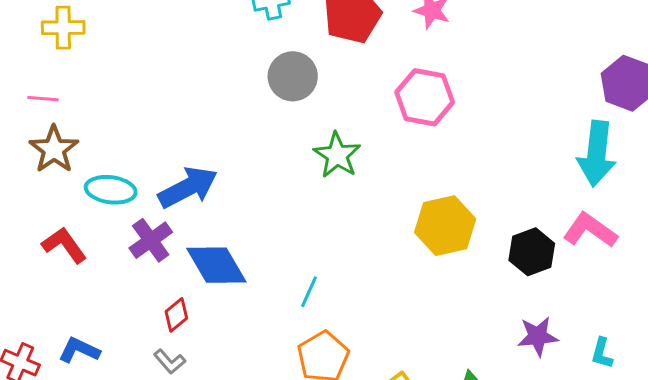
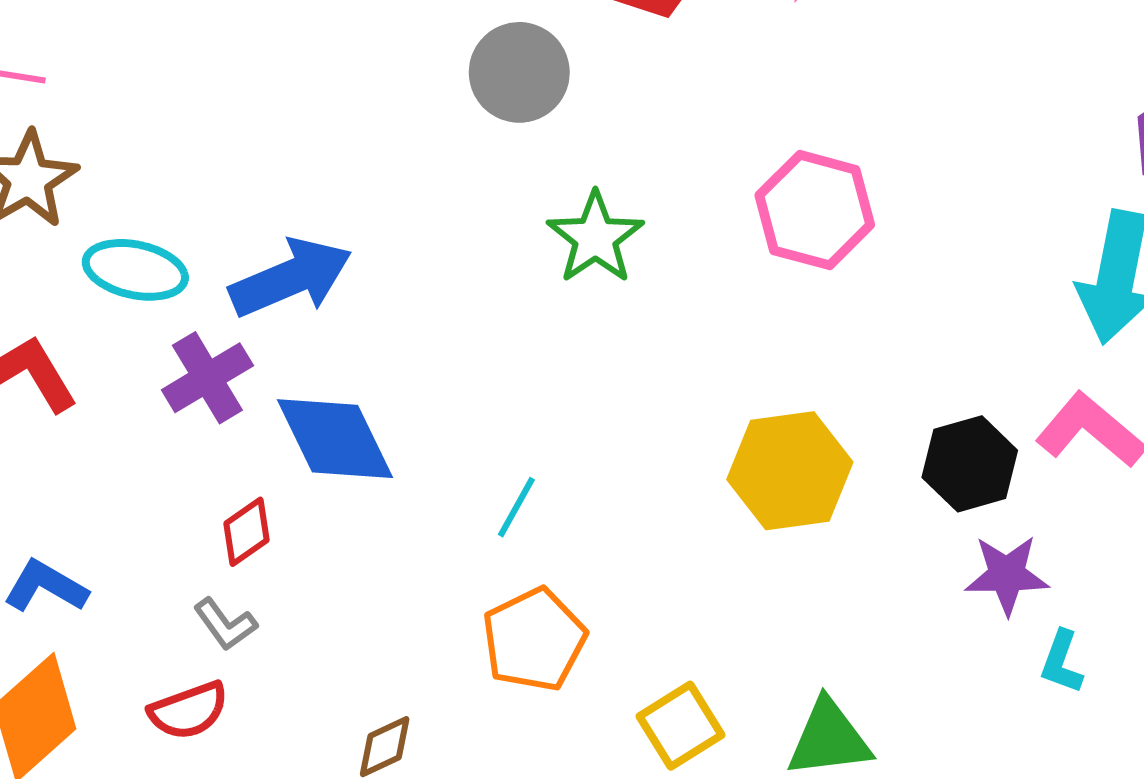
pink hexagon: (425, 97) -> (815, 210), moved
yellow hexagon: (445, 226) -> (790, 471), moved
purple star: (538, 336) -> (1007, 575), moved
cyan L-shape: (602, 353) -> (1062, 662), moved

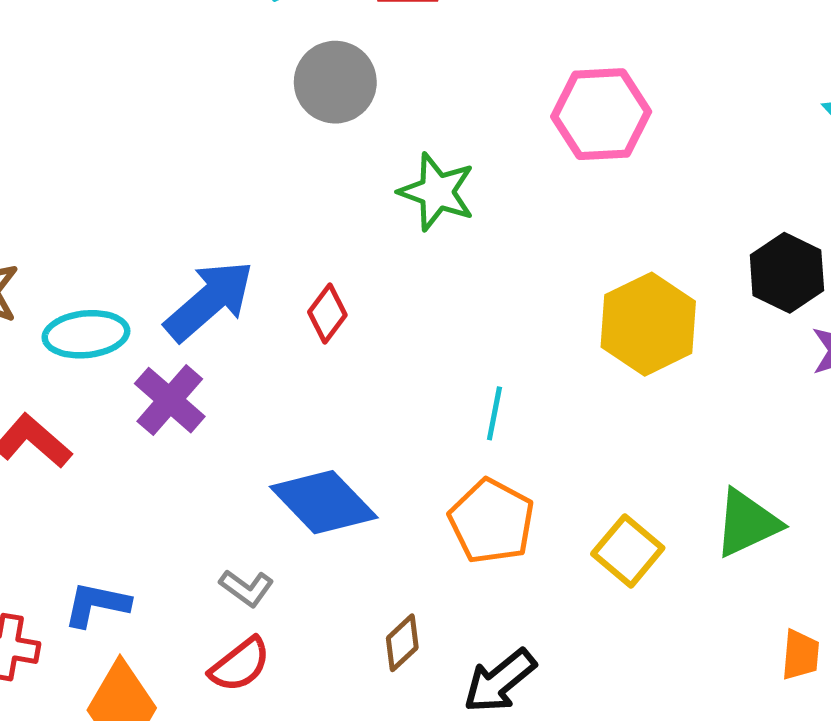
blue diamond: (335, 439) -> (324, 502), moved
cyan line: (516, 507) -> (494, 413), moved
red diamond: (246, 532) -> (327, 314), moved

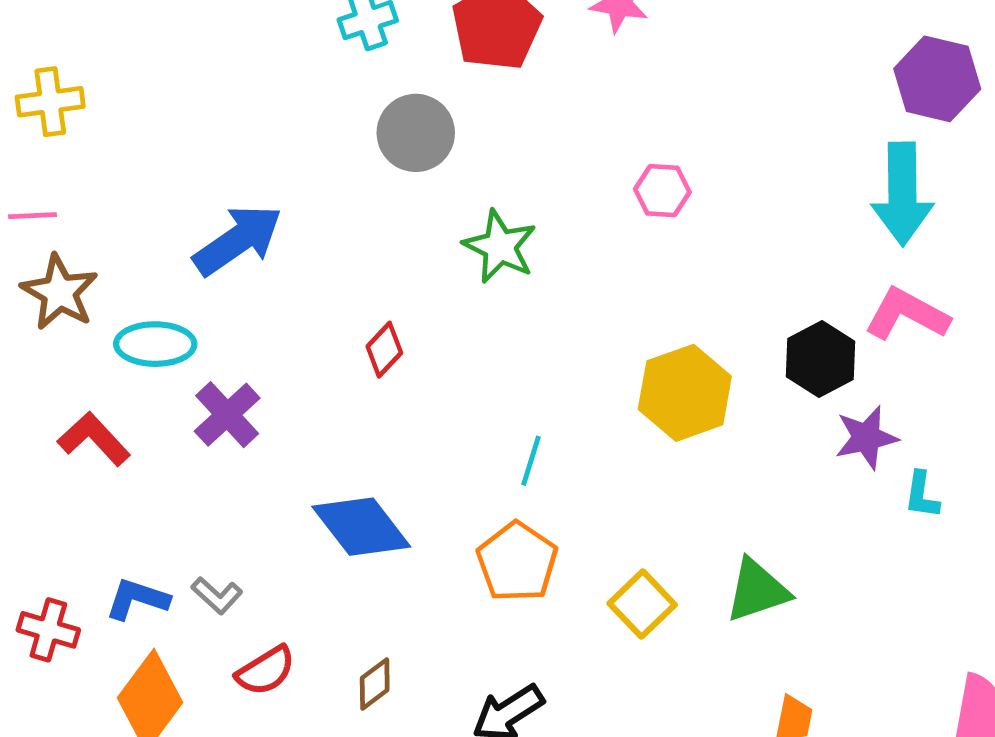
pink hexagon: (601, 114) -> (662, 191), size x0.6
blue arrow: (209, 301) -> (238, 240), moved
gray L-shape: (247, 588) -> (217, 595), moved
brown diamond: (402, 643) -> (375, 684), moved

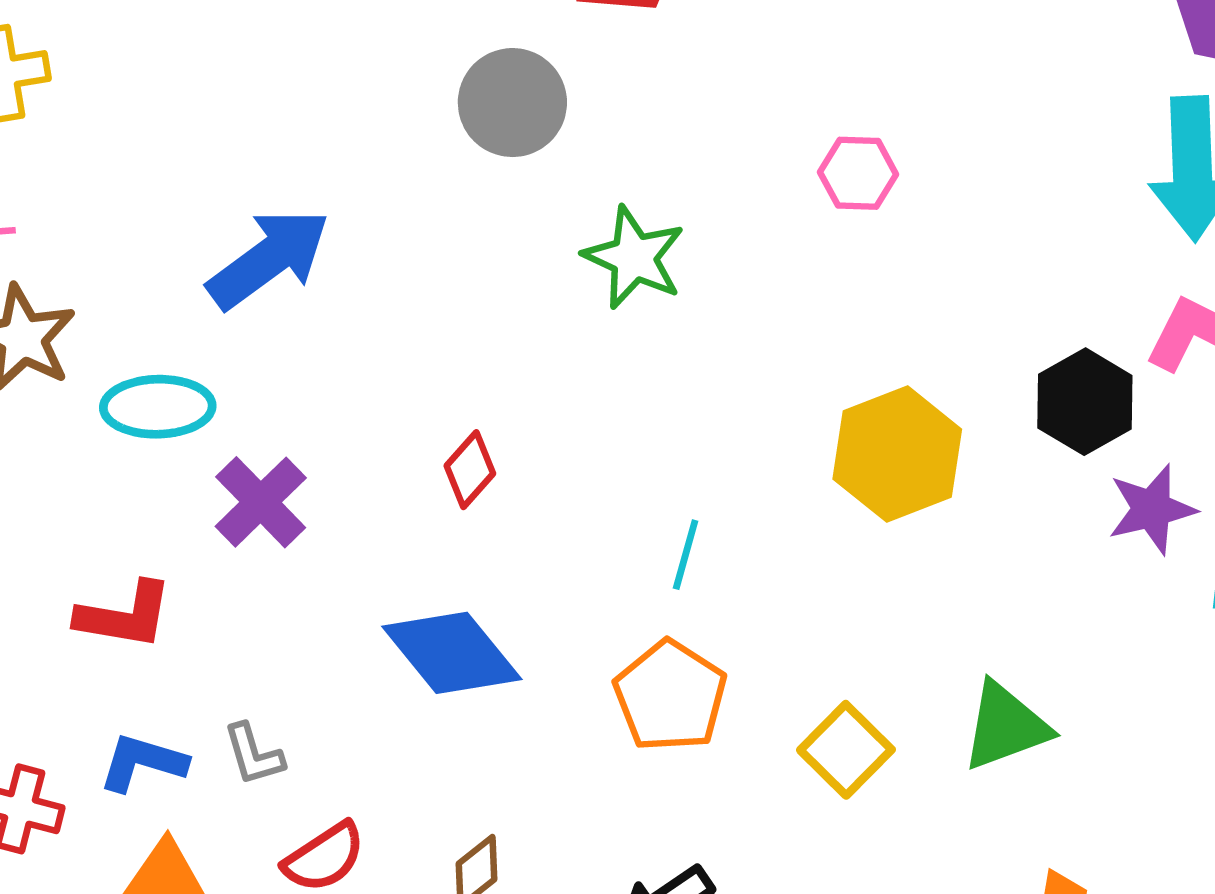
red diamond: (384, 350) -> (470, 470), moved
red L-shape: (94, 439) -> (125, 615), moved, turned 144
gray L-shape: (217, 595) -> (253, 754), turned 33

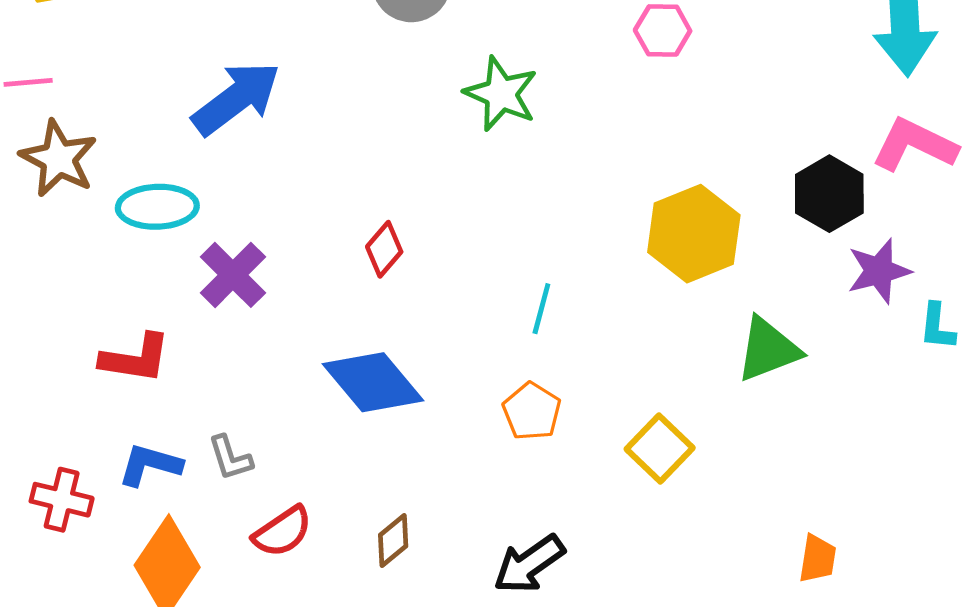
orange pentagon: (670, 696) -> (532, 411), size x0.7
green triangle: (1006, 726) -> (768, 350), moved

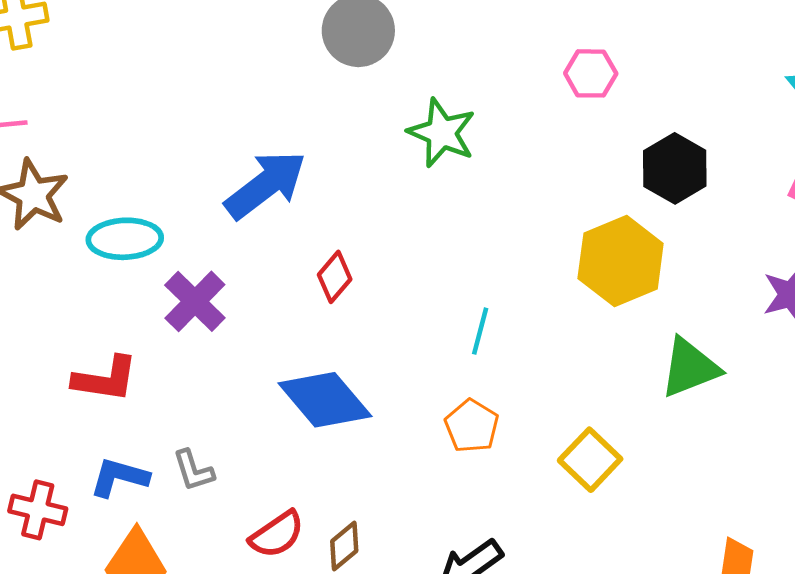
blue arrow: (236, 98) -> (266, 185), moved
black hexagon: (829, 194) -> (675, 168), moved
red semicircle: (283, 532) -> (277, 534), moved

